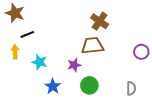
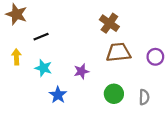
black line: (27, 34) -> (41, 37), moved
brown trapezoid: (92, 46) -> (118, 52), moved
green circle: (89, 85) -> (114, 94), moved

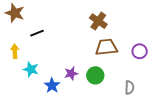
cyan star: (43, 68) -> (31, 69), moved
purple star: (81, 71) -> (71, 73), moved
green circle: (114, 94) -> (95, 75), moved

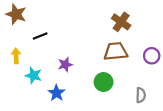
brown cross: (98, 21) -> (121, 22), moved
purple star: (71, 73) -> (65, 65), moved

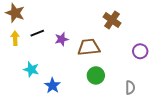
brown trapezoid: (116, 51) -> (89, 47), moved
yellow arrow: (16, 56) -> (15, 38), moved
purple star: (65, 65) -> (62, 39), moved

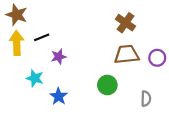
yellow arrow: (15, 38) -> (17, 43), size x1.5
purple star: (62, 39) -> (59, 57), moved
brown trapezoid: (89, 47) -> (127, 54), moved

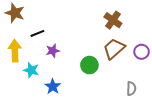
yellow arrow: (17, 43) -> (15, 51), moved
brown trapezoid: (127, 54) -> (114, 49), turned -35
green circle: (107, 85) -> (89, 65), moved

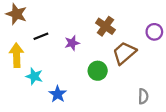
brown cross: (113, 20) -> (105, 26), moved
purple star: (53, 51) -> (72, 43), moved
purple circle: (142, 52) -> (154, 32), moved

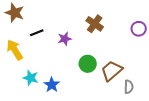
brown trapezoid: (124, 53) -> (112, 71), moved
yellow arrow: (16, 55) -> (15, 50), turned -30
cyan star: (34, 76) -> (31, 78), moved

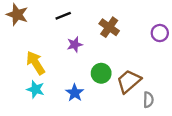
black line: (37, 33) -> (63, 16), moved
yellow arrow: (15, 50) -> (36, 63), moved
blue star: (52, 85) -> (75, 93), moved

